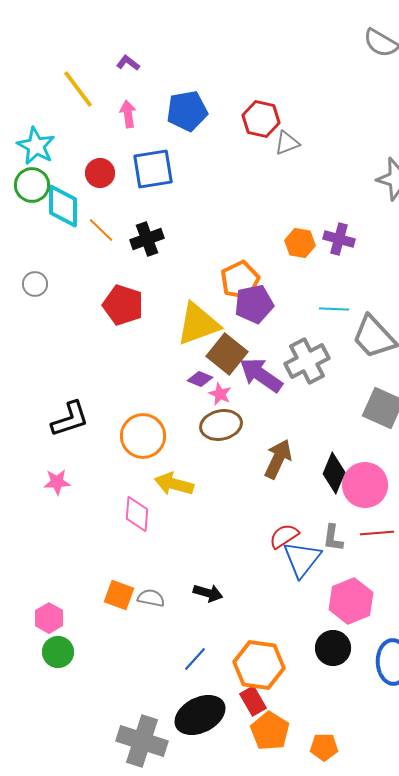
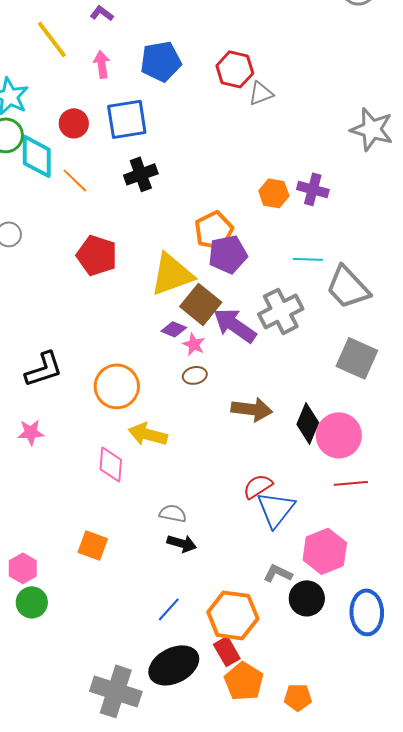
black cross: (147, 239) -> (141, 174), moved
brown ellipse: (221, 425) -> (195, 375), size x0.6
brown arrow: (278, 459) -> (252, 409), turned 72
gray L-shape: (333, 538) -> (278, 573), moved, turned 108
gray semicircle: (151, 598) -> (173, 513), moved

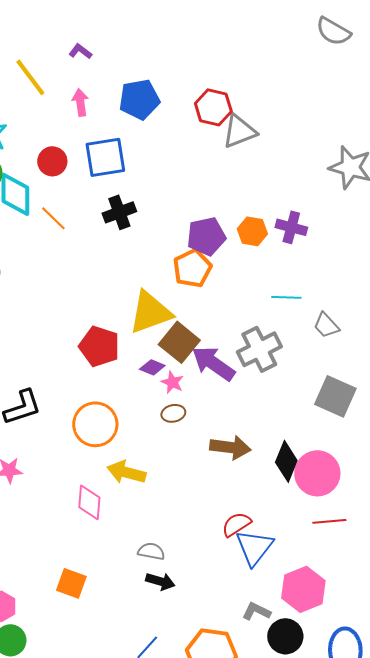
gray triangle: (261, 93) -> (239, 131), size x1.4
purple pentagon: (228, 254) -> (206, 236), moved
red pentagon: (97, 255) -> (99, 346), moved
gray trapezoid: (348, 287) -> (326, 325), size x0.6

